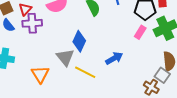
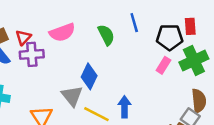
blue arrow: (114, 58) -> (124, 107), moved, turned -60

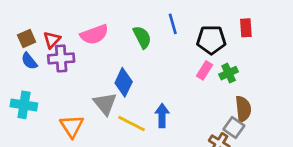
red rectangle: (190, 26) -> (246, 28), moved
green cross: (194, 60) -> (229, 73), moved, size x0.6

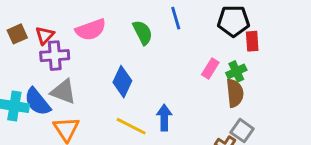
red rectangle: (246, 28) -> (252, 41), moved
black pentagon: (211, 40) -> (233, 21), moved
blue semicircle: (29, 61) -> (37, 102), moved, size x1.5
gray triangle: (105, 104) -> (63, 92), moved, turned -30
brown semicircle: (243, 109) -> (235, 93), moved

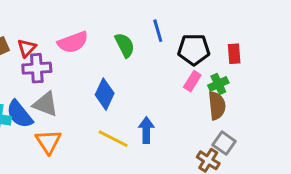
black pentagon: (233, 21) -> (194, 49), moved

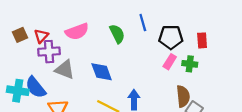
green cross: (218, 84) -> (190, 64), turned 32
blue diamond: (105, 94) -> (102, 72), turned -45
gray triangle: (45, 104) -> (65, 69), moved
brown semicircle: (217, 106) -> (183, 96), moved

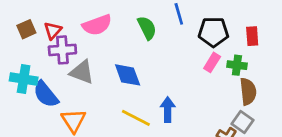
cyan cross: (18, 91) -> (24, 79), moved
brown semicircle: (183, 96) -> (248, 92), moved

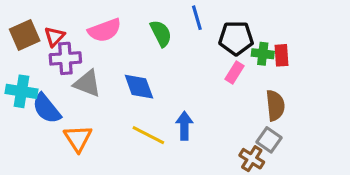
brown square: (26, 29) -> (25, 35), size x1.4
red rectangle: (252, 36) -> (282, 55), moved
green cross: (237, 65) -> (263, 54), moved

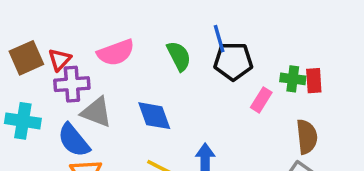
black pentagon: (236, 38) -> (233, 61), moved
blue semicircle: (47, 109) -> (74, 140), moved

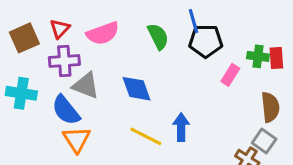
red triangle: (60, 60) -> (60, 29), moved

